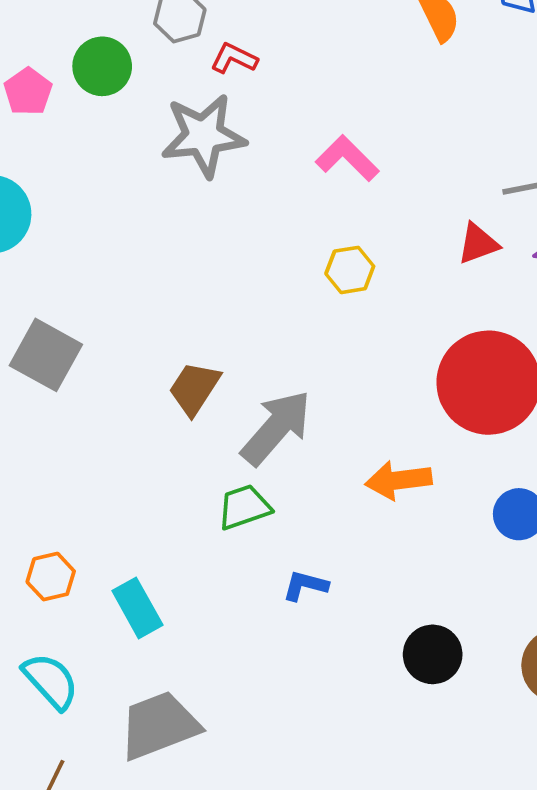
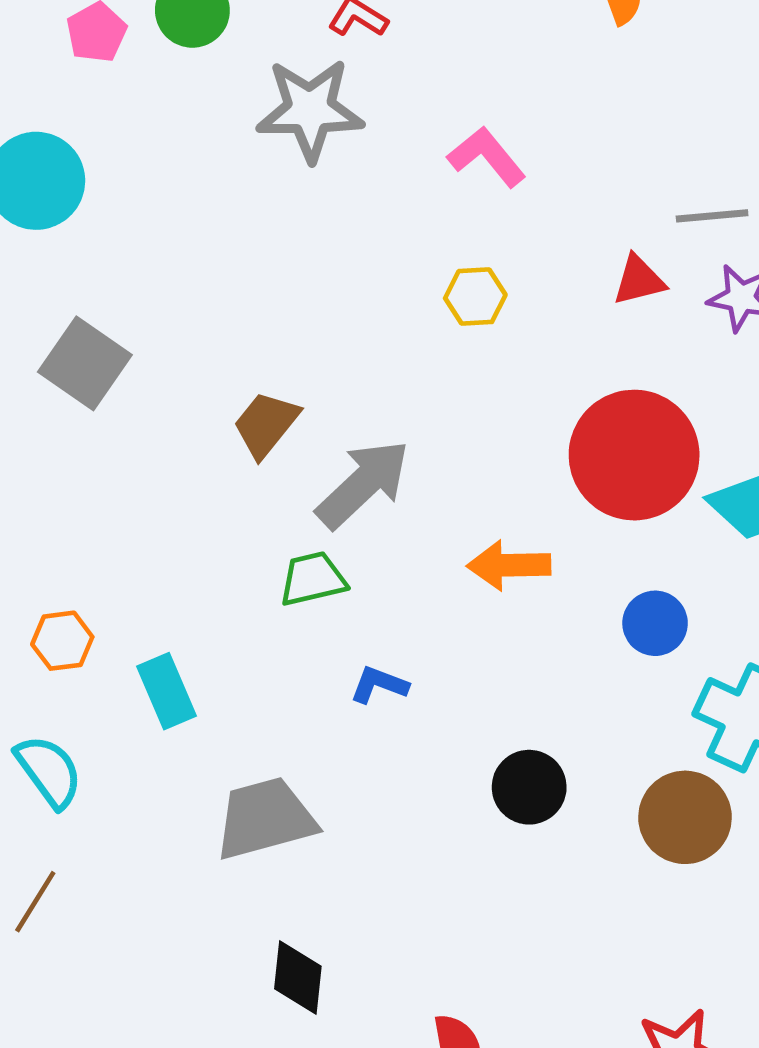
gray trapezoid: (159, 725) -> (265, 818), moved

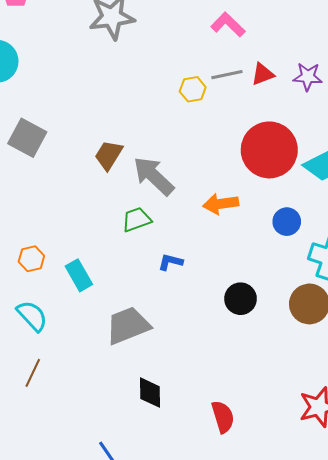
pink L-shape: (487, 157) -> (228, 25), moved
gray line: (712, 216) -> (227, 75), moved
gray arrow: (363, 484) -> (154, 176), turned -87

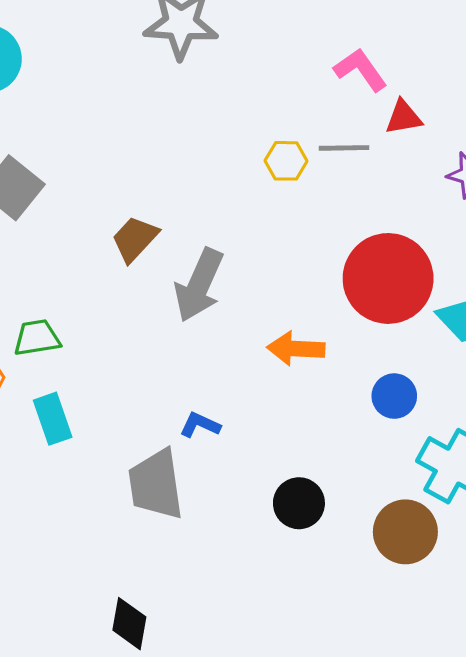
red triangle: (263, 74) -> (404, 117), moved
gray arrow: (154, 176) -> (199, 285), turned -120
green trapezoid: (137, 220) -> (37, 338), moved
gray trapezoid: (128, 325) -> (156, 484), moved, turned -87

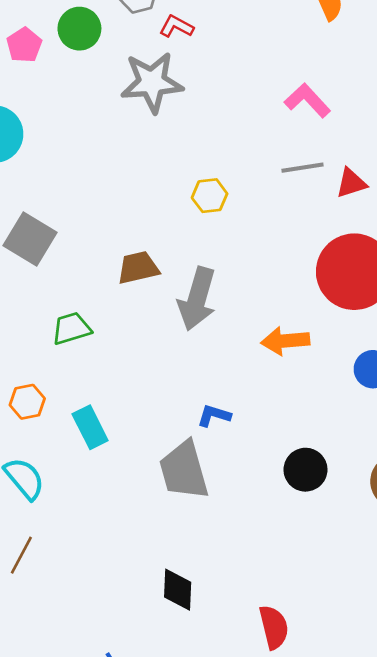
red triangle: (404, 117) -> (351, 183), moved
yellow hexagon: (286, 161) -> (210, 196), moved
brown trapezoid: (135, 239) -> (138, 268), turned 42
green trapezoid: (37, 338) -> (71, 328), moved

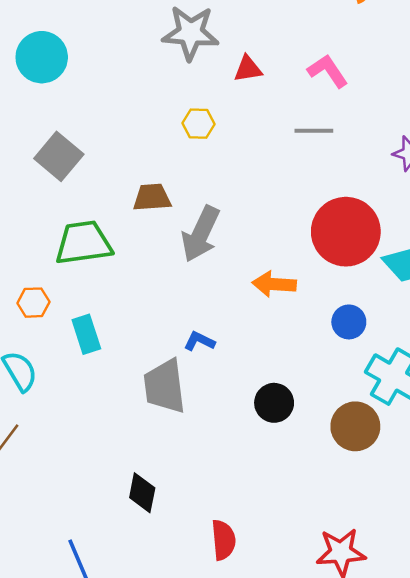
red triangle: (351, 183) -> (248, 69), moved
yellow hexagon: (210, 196) -> (198, 124), moved
green trapezoid: (71, 328) -> (83, 243), size x1.6

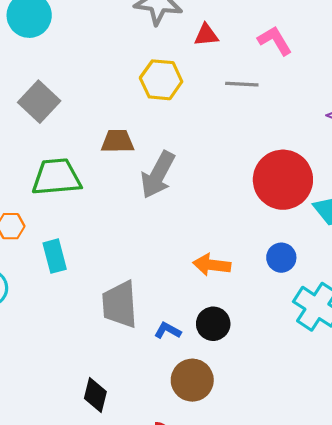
yellow hexagon: (198, 124) -> (161, 80), size x1.5
gray line: (314, 131) -> (242, 84), moved
orange arrow: (274, 284) -> (212, 265), moved
blue L-shape: (199, 341) -> (168, 331), moved
brown circle: (355, 426) -> (192, 380), moved

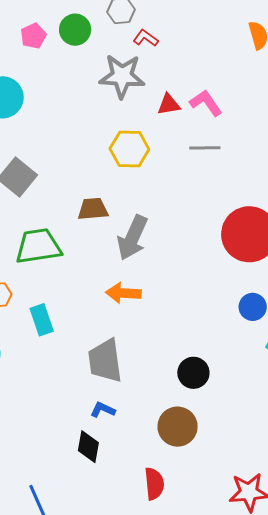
pink L-shape: (275, 41) -> (206, 103), moved
orange arrow: (212, 265) -> (123, 293), moved
blue L-shape: (168, 331) -> (103, 410), moved

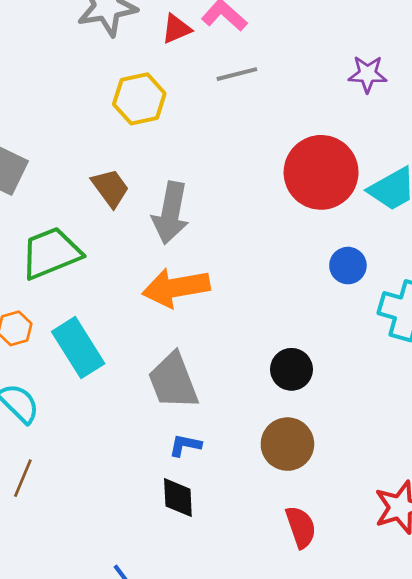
brown trapezoid: (93, 209) -> (110, 188), turned 72
orange arrow: (123, 293) -> (176, 288), size x1.4
cyan rectangle: (42, 320) -> (78, 348), size x1.4
red semicircle: (154, 484) -> (301, 527), moved

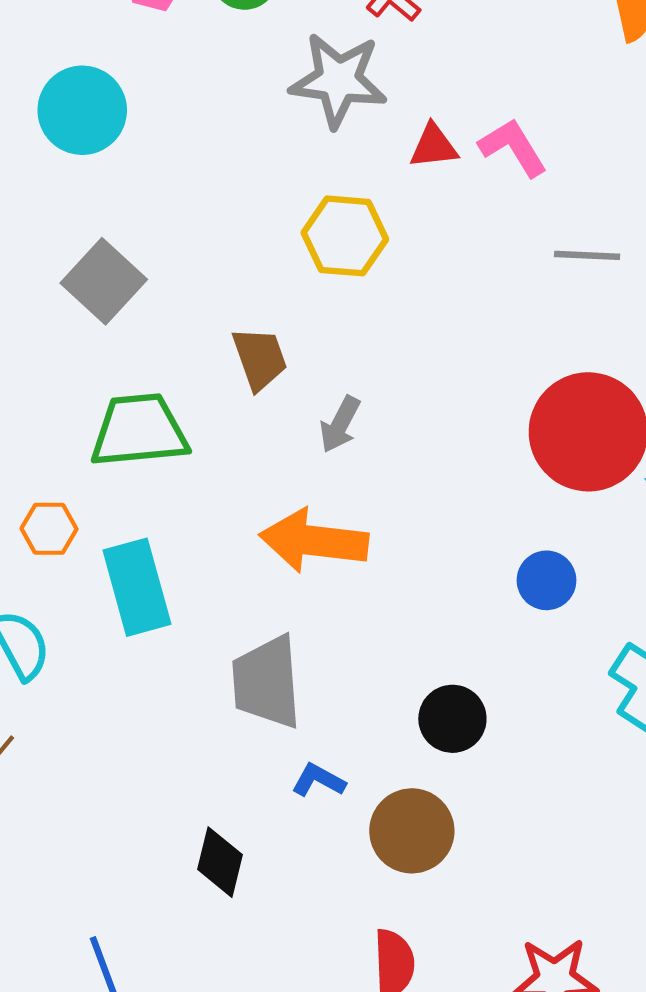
gray line: (237, 74) -> (587, 255), moved
gray arrow: (171, 213) -> (340, 424), size x0.6
blue circle: (348, 266) -> (546, 580), moved
blue L-shape: (185, 445) -> (318, 780), moved

